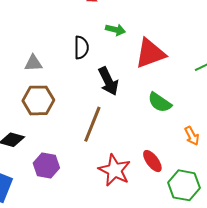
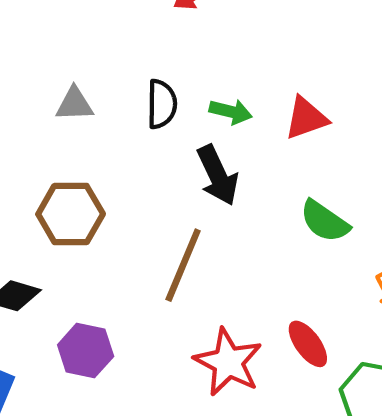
green arrow: (116, 30) -> (231, 112), moved
red triangle: (150, 53) -> (306, 118), size x0.7
gray triangle: (33, 63) -> (74, 104), moved

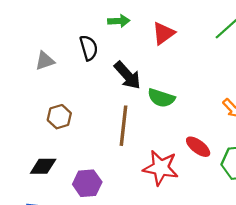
green arrow: (231, 112) -> (119, 21), moved
brown hexagon: (71, 214) -> (59, 117), size x0.7
green semicircle: (325, 221) -> (161, 98), moved

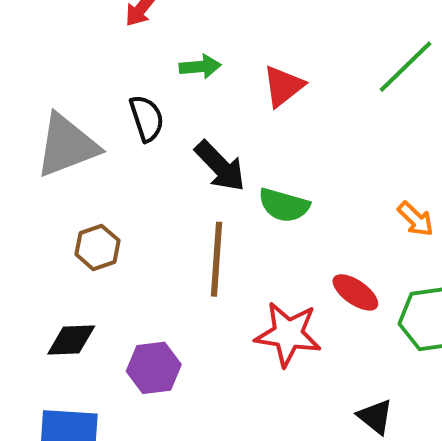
gray triangle: (45, 61) -> (67, 145), size x1.8

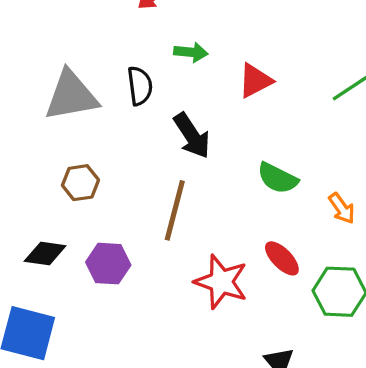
green semicircle: (284, 205) -> (278, 178), moved
purple hexagon: (154, 368) -> (108, 264), moved

